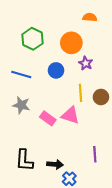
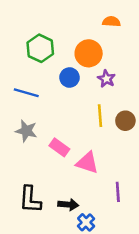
blue circle: (56, 70) -> (70, 78), moved
pink triangle: (70, 115) -> (87, 163), moved

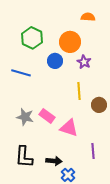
brown circle: (125, 121) -> (99, 105), moved
gray star: (26, 131) -> (25, 117), moved

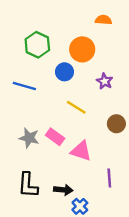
purple star: (84, 62) -> (105, 81), moved
yellow line: (79, 91) -> (76, 107), moved, turned -54

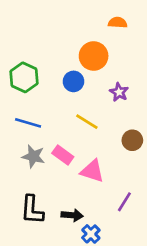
green hexagon: (37, 45) -> (24, 77), moved
blue line: (24, 86) -> (28, 123), moved
purple line: (109, 178) -> (124, 202), turned 36

